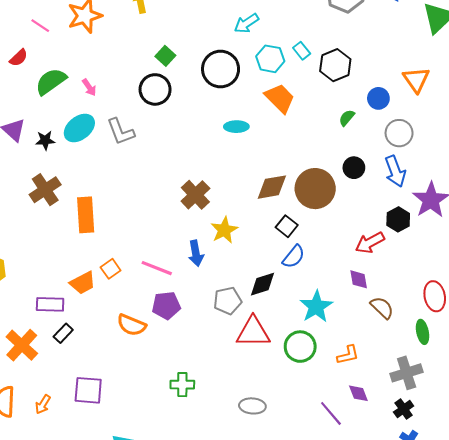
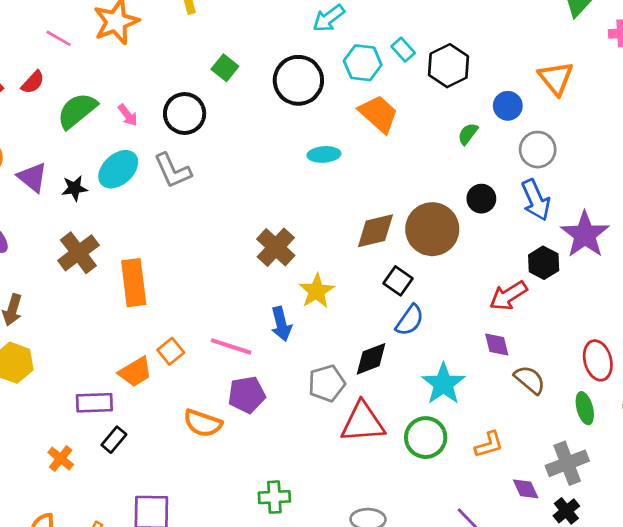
black circle: (155, 89) -> (185, 113), moved
orange cross: (22, 345) -> (61, 459), size x0.6
purple diamond: (358, 393) -> (526, 489), moved

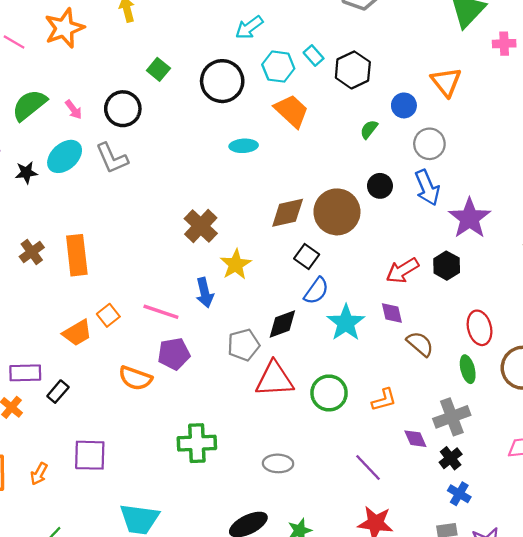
brown cross: (78, 253) -> (32, 252), moved, size x0.7
black hexagon: (544, 263) -> (447, 266), moved
cyan star: (443, 384) -> (346, 323), moved
purple rectangle: (94, 403) -> (25, 373), moved
green cross: (274, 497) -> (197, 443), size x1.4

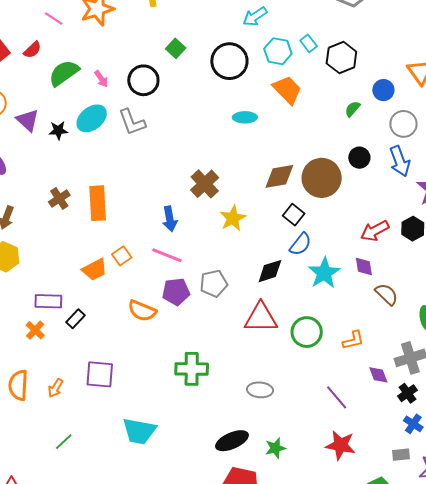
blue arrow: (205, 293) -> (170, 219), moved
gray pentagon: (244, 345) -> (214, 283), moved

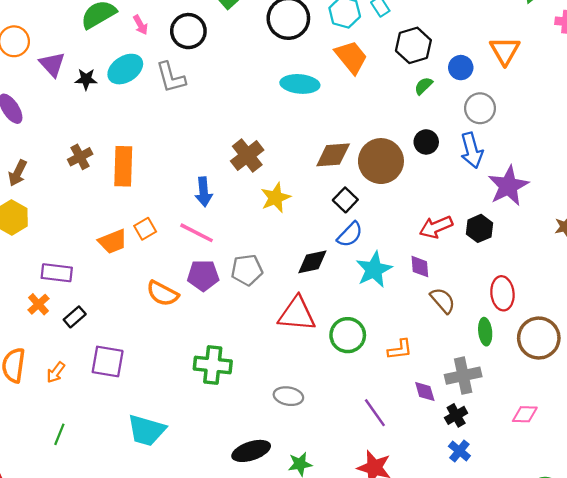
black hexagon: (341, 57) -> (413, 45), moved
cyan ellipse: (245, 117) -> (300, 84), size x1.4
black rectangle: (75, 319) -> (75, 317), moved
green line: (64, 442) -> (59, 434), turned -30

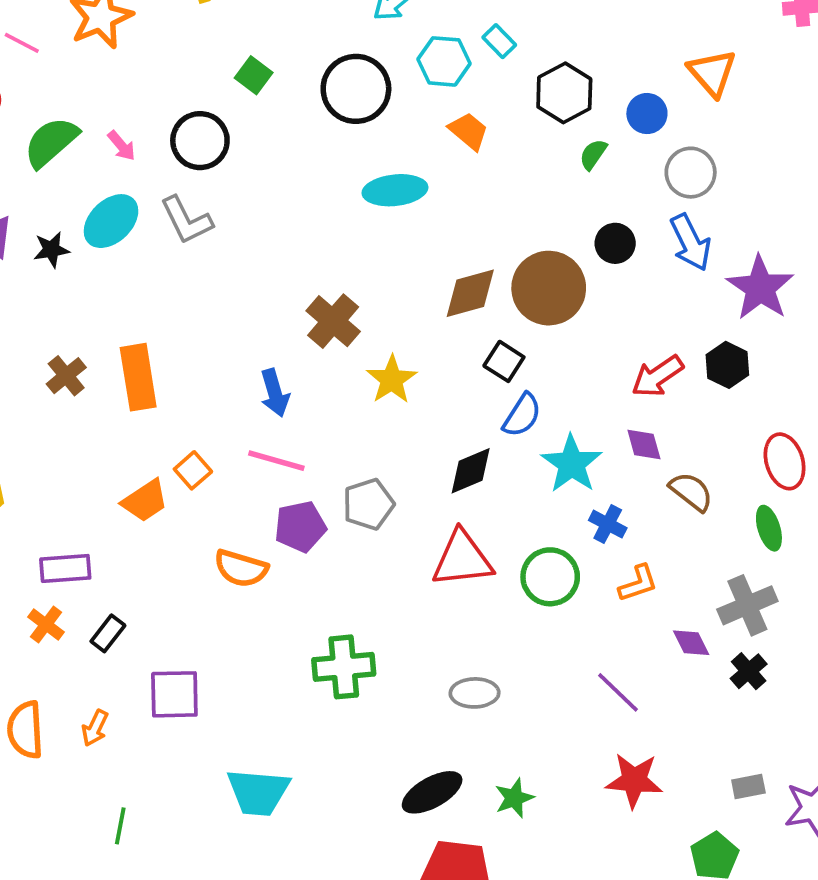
orange trapezoid: (351, 57) -> (469, 131), size x0.7
blue cross: (459, 451) -> (608, 524), moved

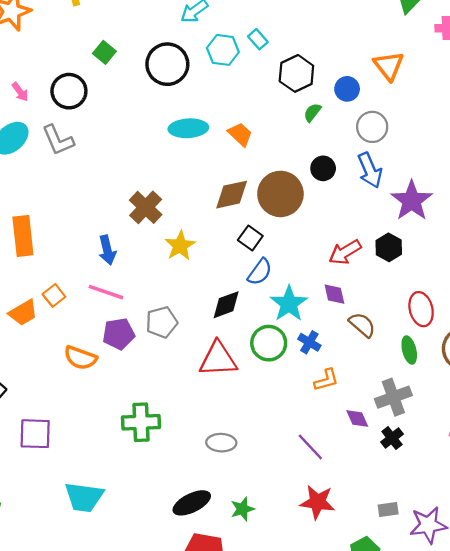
orange trapezoid: (469, 131) -> (240, 134), moved
green circle: (550, 577) -> (269, 343), moved

